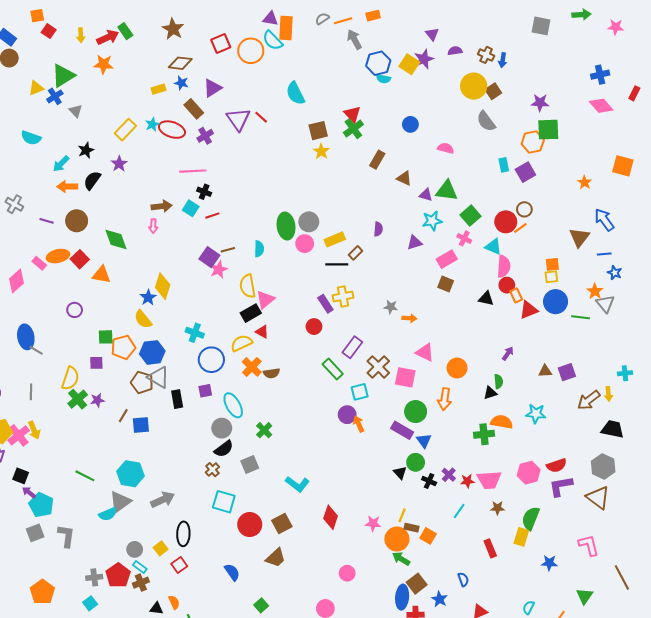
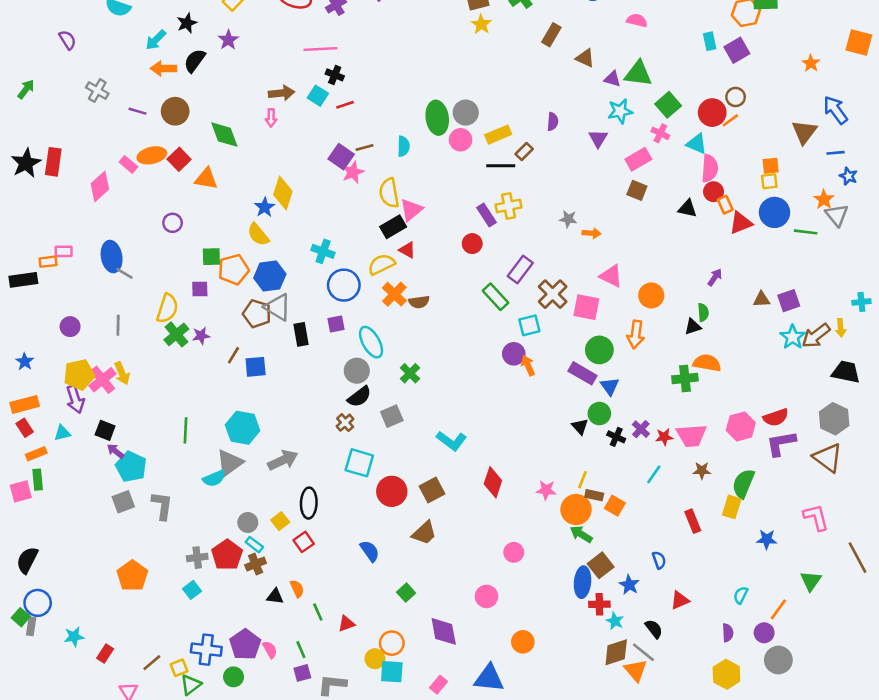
purple triangle: (415, 243) -> (598, 138), turned -42
cyan star: (536, 414) -> (793, 337), moved, turned 30
green line: (85, 476) -> (186, 430), turned 66

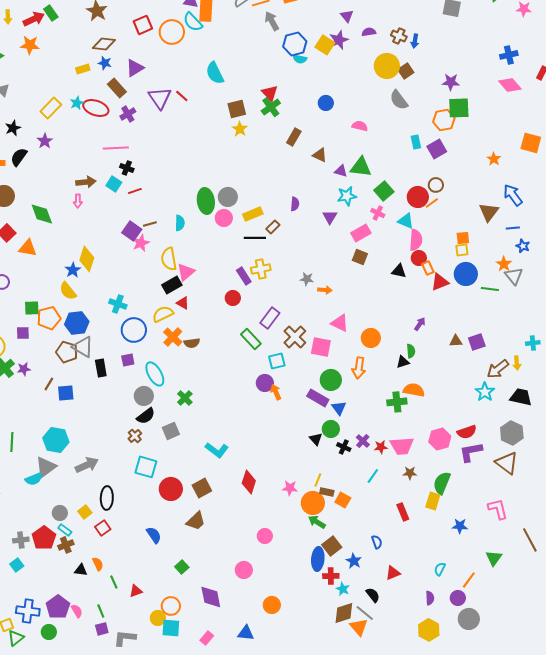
cyan star: (793, 337) -> (485, 392), moved
blue triangle: (489, 678) -> (246, 633), size x0.7

